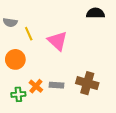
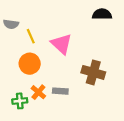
orange circle: (15, 59) -> (30, 64), moved
brown cross: (87, 83) -> (93, 72), moved

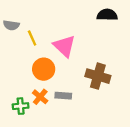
orange circle: (30, 64) -> (44, 69), moved

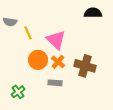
orange cross: (40, 97) -> (58, 62), moved
green cross: (21, 106) -> (18, 92), turned -32

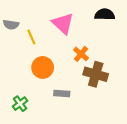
pink triangle: (56, 40) -> (63, 23), moved
orange cross: (58, 62) -> (81, 54), moved

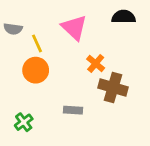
orange circle: (43, 67) -> (36, 70), moved

